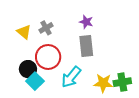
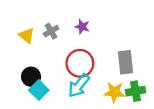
purple star: (86, 22) -> (82, 27), moved
gray rectangle: (86, 46) -> (126, 62), moved
red circle: (48, 57) -> (80, 63), moved

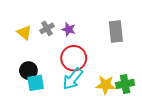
purple star: (82, 27) -> (69, 29), moved
gray rectangle: (126, 62) -> (116, 31), moved
cyan square: (39, 90) -> (36, 83), turned 36

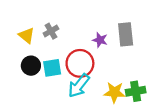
purple star: (69, 29) -> (100, 40), moved
black circle: (28, 71) -> (31, 66), moved
cyan square: (36, 83) -> (52, 68), moved

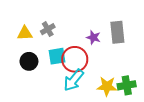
yellow triangle: (26, 36) -> (25, 33), turned -42
cyan square: (52, 68) -> (57, 56), moved

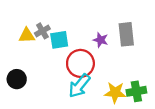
gray cross: (48, 29) -> (42, 31), moved
cyan square: (57, 56) -> (59, 40), moved
black circle: (29, 61) -> (17, 79), moved

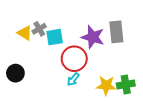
yellow triangle: (27, 35) -> (25, 33), turned 35
purple star: (101, 40) -> (93, 37), size x1.6
cyan arrow: (79, 86) -> (73, 79), size x0.6

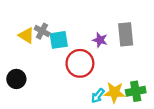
gray cross: (39, 29) -> (42, 31), turned -32
purple star: (93, 37) -> (100, 40), size x0.6
cyan arrow: (73, 79) -> (98, 96), moved

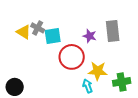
black circle: (16, 79) -> (15, 87), moved
yellow star: (114, 92) -> (98, 71), moved
cyan arrow: (98, 96) -> (88, 86), turned 120

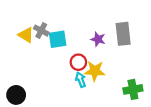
red circle: (72, 57) -> (78, 62), size x0.6
yellow star: (98, 71) -> (95, 71), moved
cyan arrow: (88, 86) -> (81, 80), moved

